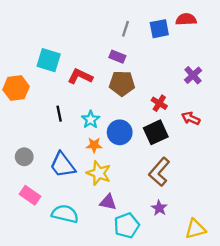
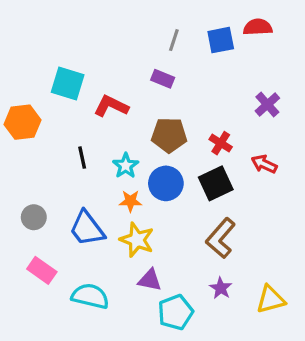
brown pentagon: (122, 83) -> (169, 135), moved
yellow triangle: (195, 229) -> (271, 299), moved

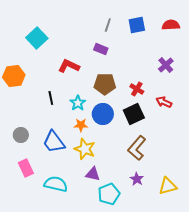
red semicircle: (258, 27) -> (171, 25), moved
cyan square: (68, 84) -> (37, 38), moved, turned 30
pink rectangle: (42, 270) -> (26, 168), turned 30

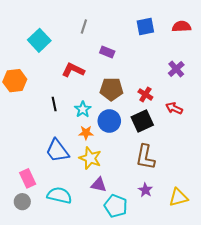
gray line: (108, 25) -> (84, 27), moved
gray circle: (21, 135) -> (22, 202), moved
brown L-shape: (137, 148) -> (145, 157), turned -30
cyan pentagon: (109, 194) -> (116, 206), turned -30

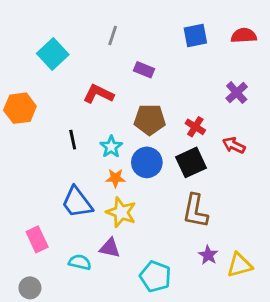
purple triangle: (99, 185) -> (110, 248), moved
purple star: (145, 190) -> (208, 255), moved
cyan semicircle: (59, 195) -> (80, 262), size x0.7
gray circle: (22, 202) -> (30, 288), moved

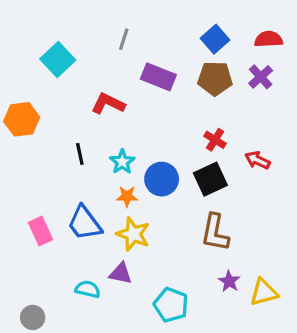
blue square: (195, 36) -> (215, 39), turned -30
purple rectangle: (144, 70) -> (158, 77), size x1.5
purple cross: (237, 93) -> (261, 77), moved
brown pentagon: (150, 120) -> (215, 78), moved
pink rectangle: (37, 239) -> (40, 231), moved

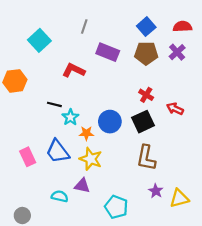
black line: (80, 154) -> (54, 104), turned -64
cyan star: (122, 162) -> (70, 117), moved

